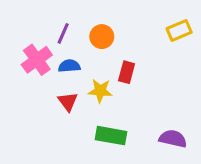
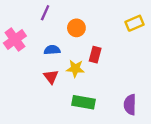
purple line: (63, 33) -> (45, 13), moved
pink cross: (37, 60) -> (15, 39), moved
purple semicircle: (173, 139) -> (130, 105), turned -102

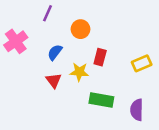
yellow rectangle: (135, 23) -> (142, 63), moved
blue semicircle: (52, 50) -> (55, 52), turned -49
green rectangle: (83, 102) -> (101, 100), moved

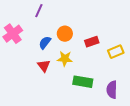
orange circle: (81, 29) -> (65, 34), moved
red rectangle: (100, 57) -> (92, 42), moved, turned 56

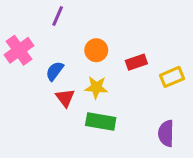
blue semicircle: (45, 43) -> (55, 71), moved
green rectangle: (83, 82) -> (101, 122), moved

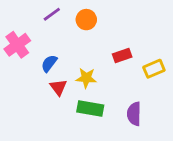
purple line: (58, 16) -> (52, 14), turned 30
orange circle: (96, 50) -> (86, 20), moved
purple semicircle: (166, 133) -> (134, 114), moved

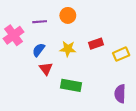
purple line: (52, 14) -> (40, 22), moved, turned 32
yellow star: (86, 78) -> (68, 49), moved
purple semicircle: (134, 114) -> (120, 94), moved

